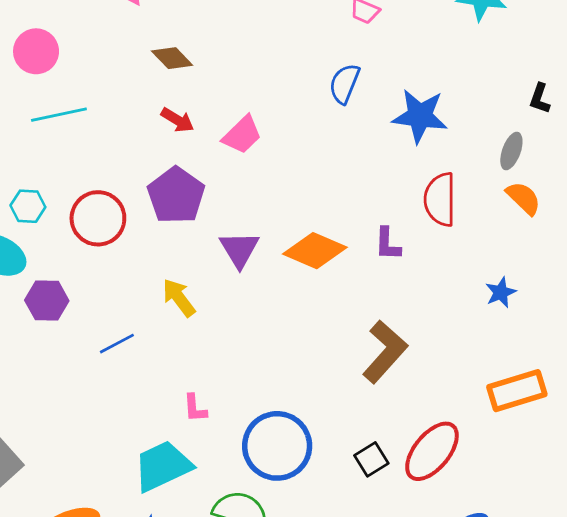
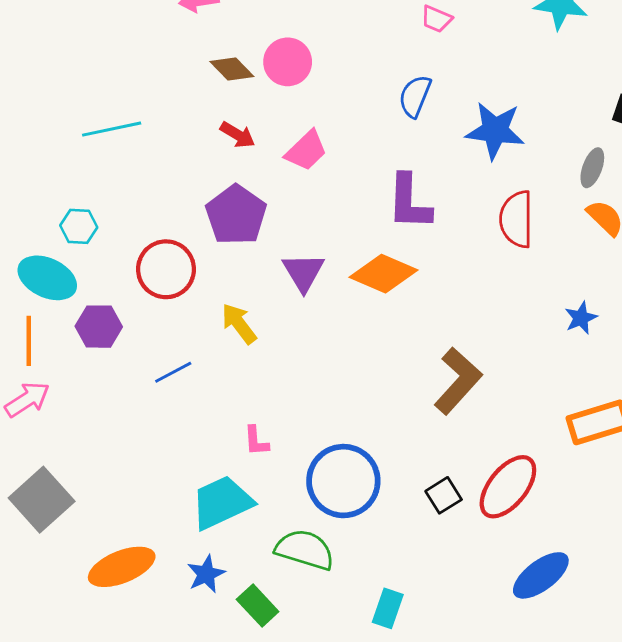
pink circle: (36, 51) -> (288, 62), moved
red circle: (98, 218) -> (166, 269), moved
purple L-shape: (388, 244) -> (409, 202), moved, size x1.6

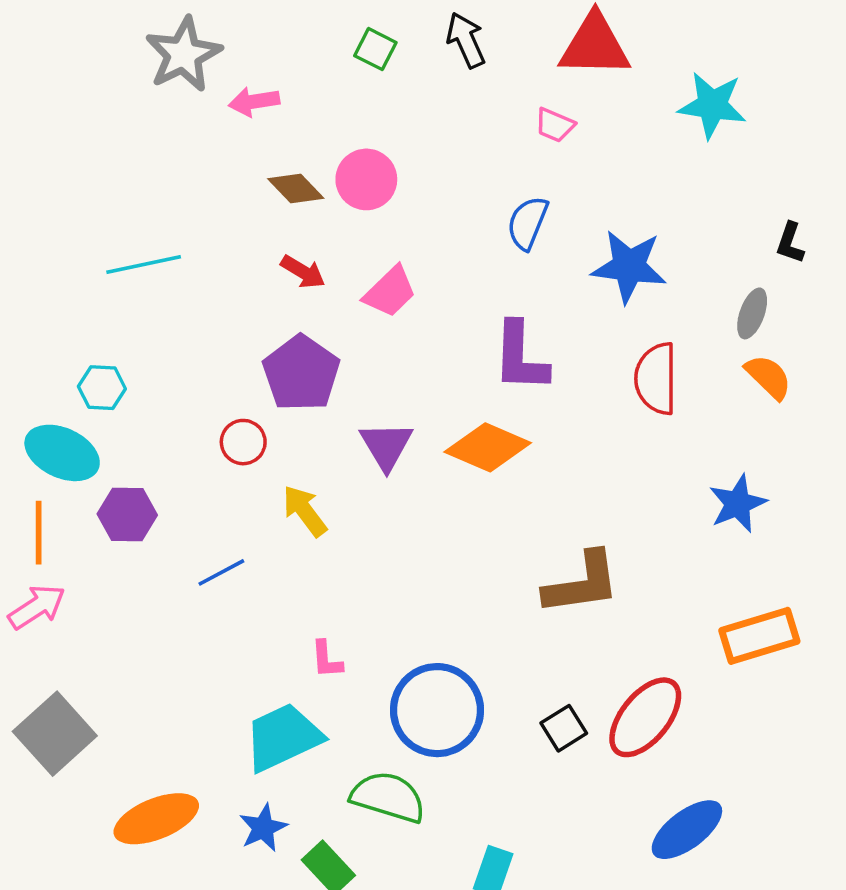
red circle: (166, 269) -> (243, 442), moved, size x0.6
blue star: (581, 318) -> (738, 504), size x1.4
brown L-shape: (458, 381) -> (582, 583), turned 40

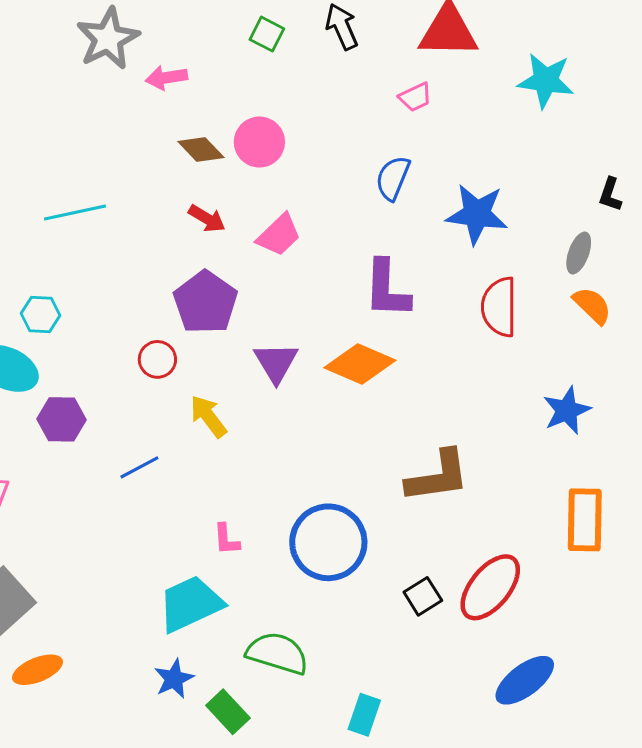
pink trapezoid: (555, 125) -> (415, 97), turned -48
orange rectangle: (759, 636) -> (585, 520), turned -72
blue circle: (437, 710) -> (328, 542), moved
orange ellipse: (156, 819) -> (38, 670), moved, size x0.7

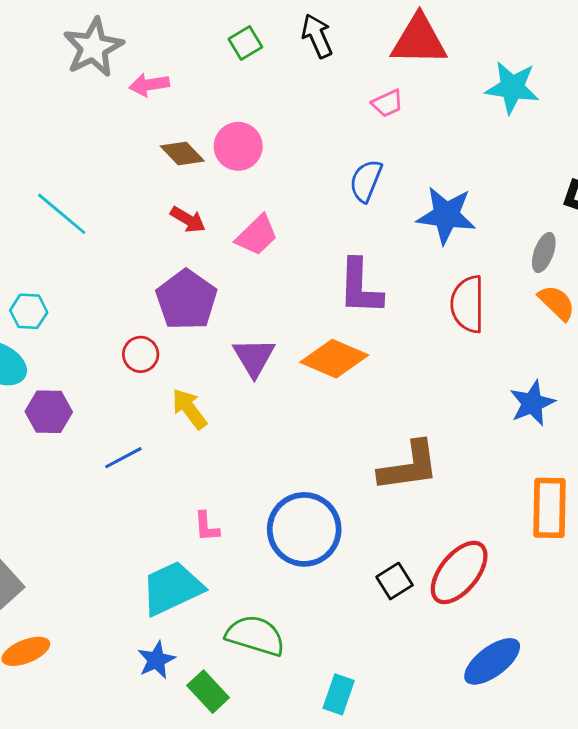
green square: (267, 34) -> (245, 43), turned 32
cyan line: (75, 213) -> (62, 214), turned 52

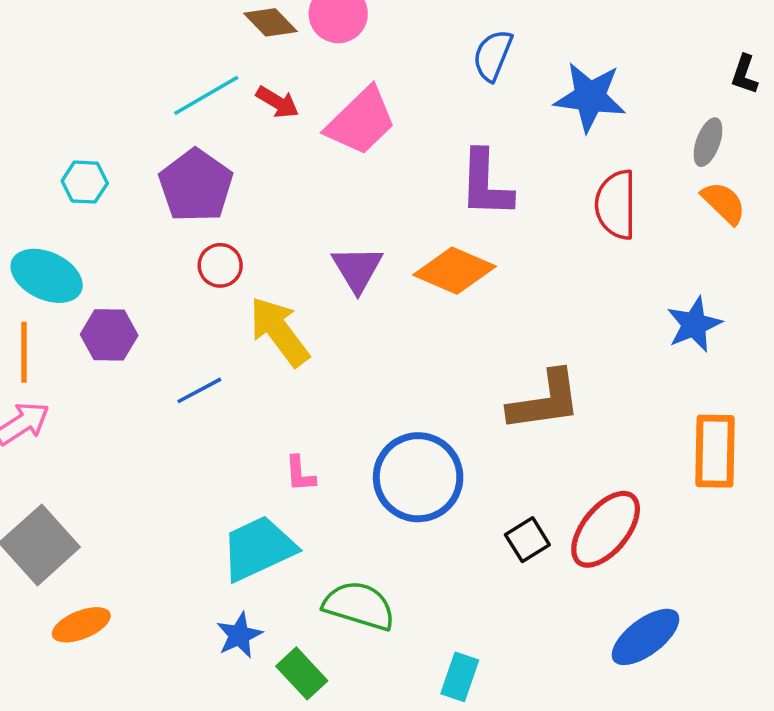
cyan line: (62, 214) -> (206, 95), moved, turned -70
pink trapezoid: (257, 235) -> (361, 121), size x1.4
purple pentagon: (187, 300) -> (196, 186), moved
cyan hexagon: (29, 311) -> (85, 182), moved
yellow arrow: (189, 409) -> (279, 331), size x1.4

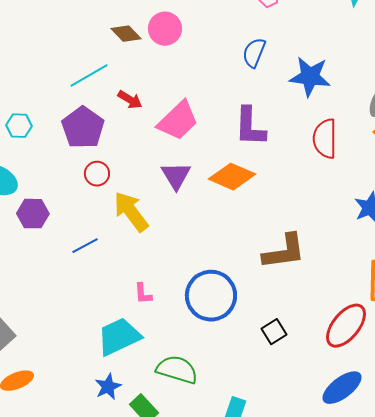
red arrow: (277, 102) -> (130, 100), moved
pink trapezoid: (361, 121) -> (178, 121), moved
red ellipse: (606, 529) -> (346, 326), moved

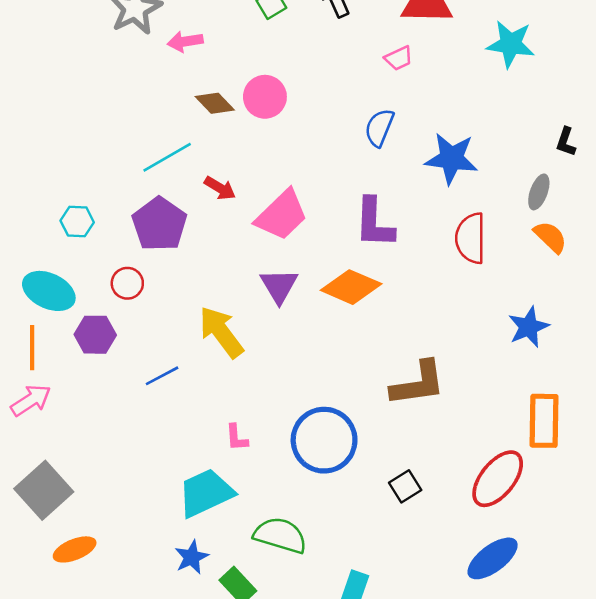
red circle: (97, 174) -> (127, 283), moved

